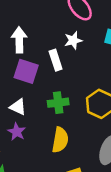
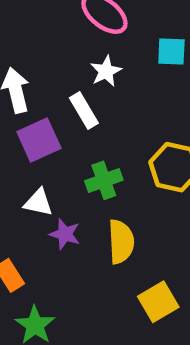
purple square: (26, 71) -> (39, 140), turned -30
purple star: (17, 132) -> (65, 234), moved

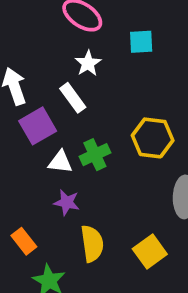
white triangle: (38, 202) -> (60, 162), moved
yellow semicircle: (121, 242) -> (92, 244), moved

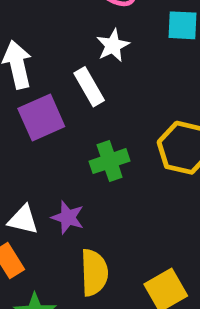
white triangle: (60, 162) -> (23, 220), moved

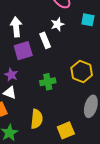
green cross: (110, 161) -> (48, 82), moved
purple star: (68, 217) -> (11, 75), moved

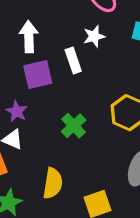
green cross: (48, 82) -> (74, 126), turned -35

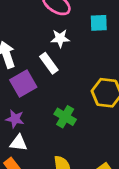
white star: (94, 36) -> (60, 38), turned 30

